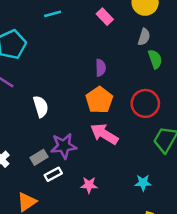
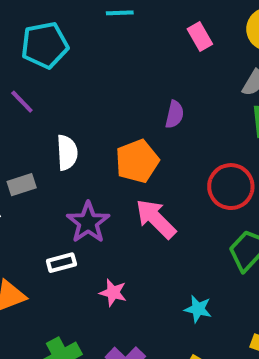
orange pentagon: (99, 100) -> (137, 161), moved
purple star: (64, 146) -> (88, 222), turned 30
gray rectangle: (39, 157) -> (22, 185), moved

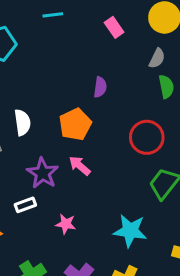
pink arrow: (156, 219) -> (80, 166), moved, size x0.7
cyan star: (198, 309) -> (130, 231), size x1.6

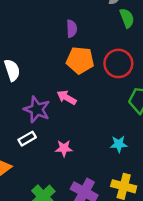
orange pentagon: (75, 124) -> (80, 60), moved, turned -30
cyan star: (130, 231) -> (119, 144), size x0.6

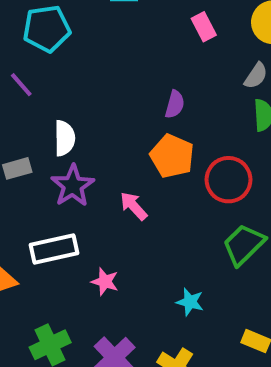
purple star: (37, 109) -> (73, 186), moved
white rectangle: (27, 139) -> (54, 249), size x1.6

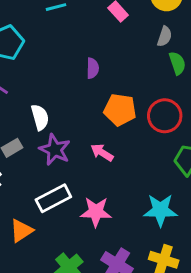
purple semicircle: (175, 104) -> (93, 68), moved
pink star: (105, 282) -> (96, 212), size x1.5
cyan star: (190, 302) -> (160, 210), size x1.6

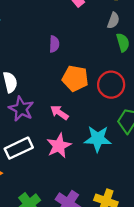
cyan star: (160, 210) -> (98, 139), moved
pink star: (96, 212) -> (59, 146), moved, turned -30

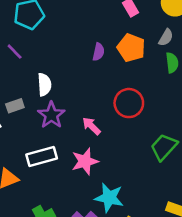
orange pentagon: (75, 78) -> (131, 48), moved
red circle: (111, 85) -> (129, 103), moved
cyan star: (98, 139) -> (109, 198), moved

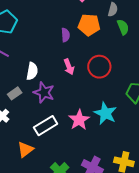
white semicircle: (44, 85) -> (32, 71), turned 30
pink arrow: (91, 126) -> (69, 67), moved, turned -140
cyan star: (109, 198) -> (105, 113), moved, turned 30

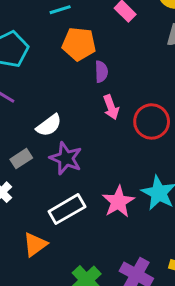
orange pentagon: (89, 25) -> (79, 44), moved
pink arrow: (69, 67) -> (111, 107), moved
white semicircle: (32, 71) -> (49, 125), turned 42

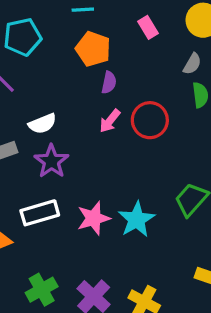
pink arrow: (111, 107) -> (110, 121), turned 45
red circle: (152, 121) -> (150, 120), moved

